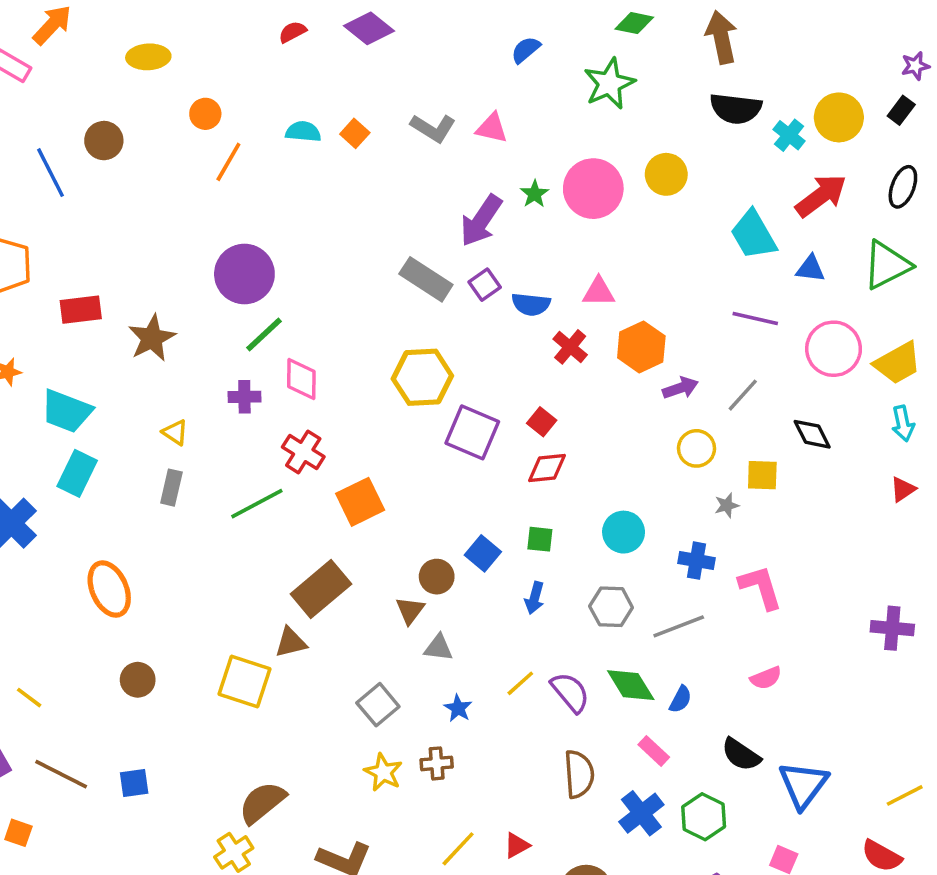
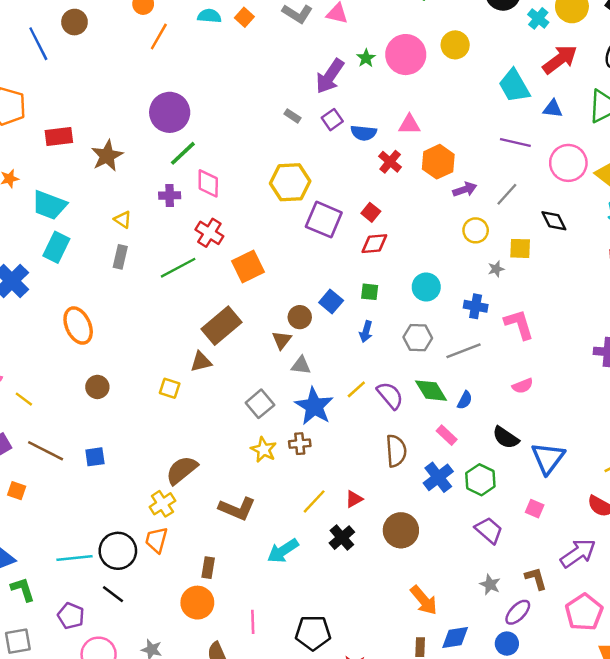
gray rectangle: (426, 279) -> (293, 116), size x0.5
yellow square: (244, 682) -> (170, 388), size x0.6
blue star: (458, 708) -> (314, 406), size x2.0

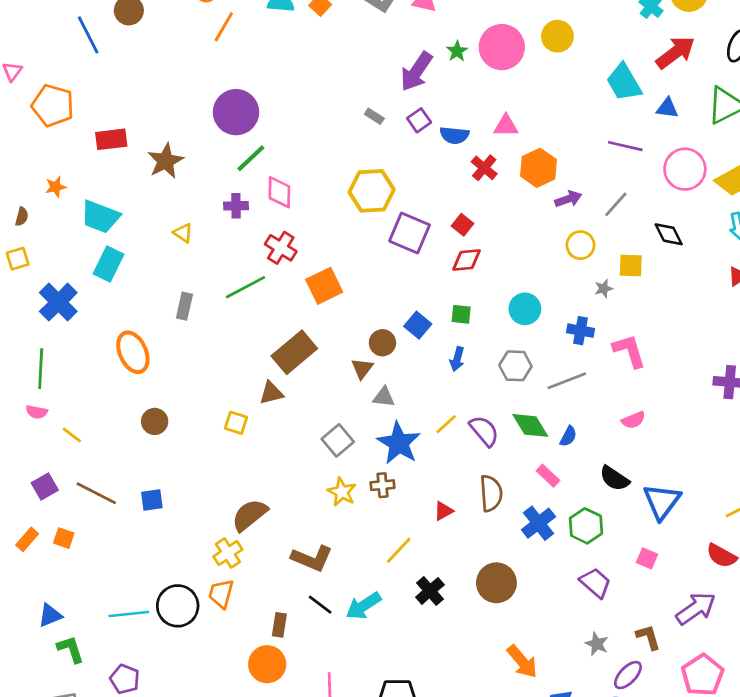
gray rectangle: (120, 257) -> (184, 306), moved
red triangle: (354, 499) -> (444, 511), moved
black line: (113, 594) -> (320, 605), moved

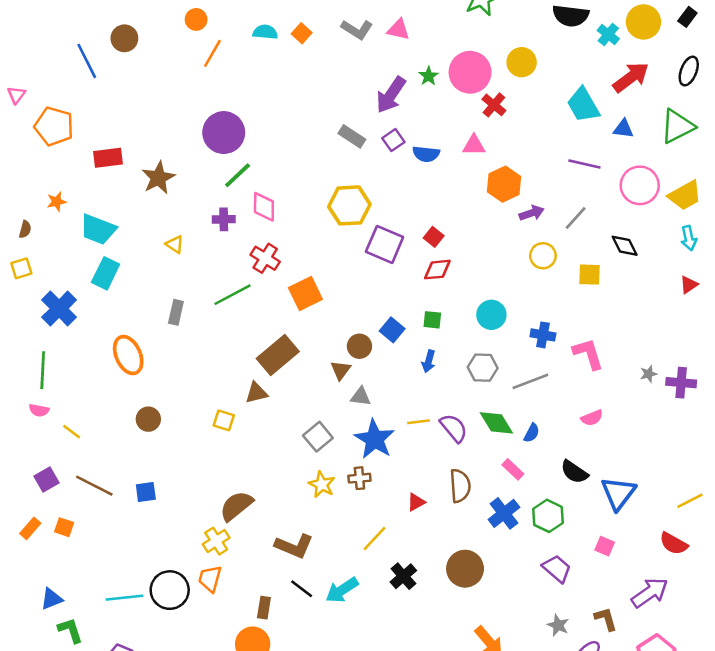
gray rectangle: (374, 116) -> (352, 136), size x1.5
red cross: (484, 168) -> (494, 105), moved
gray star: (604, 288) -> (649, 374), moved
yellow line: (446, 424) -> (419, 422), turned 35

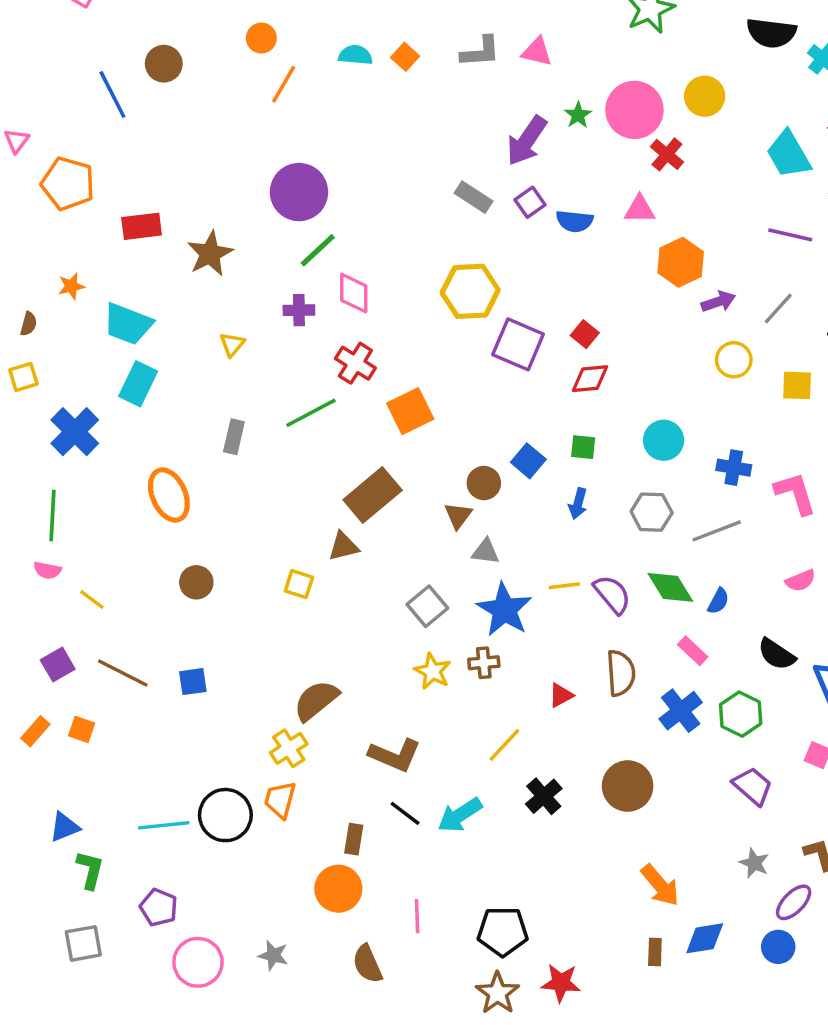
gray L-shape: (357, 30) -> (480, 52), turned -36
yellow triangle: (175, 244) -> (232, 344), turned 36
green L-shape: (70, 630) -> (90, 870), turned 32

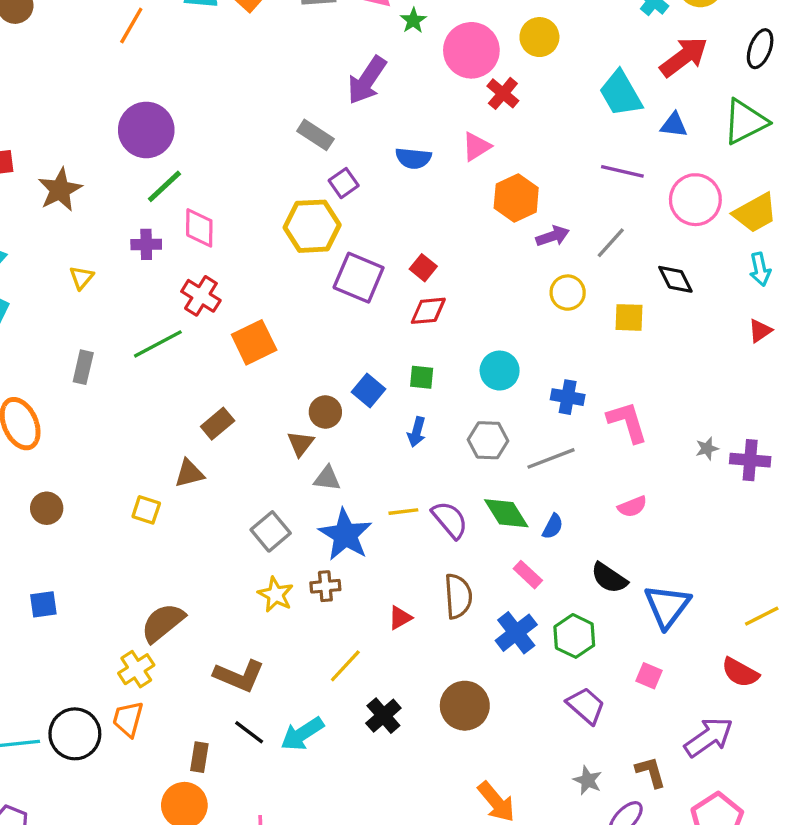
green star: (578, 115) -> (413, 20), moved
purple square: (530, 202) -> (344, 183), moved
pink triangle: (640, 209) -> (476, 147), turned -32
brown rectangle: (373, 495) -> (218, 424), size x0.6

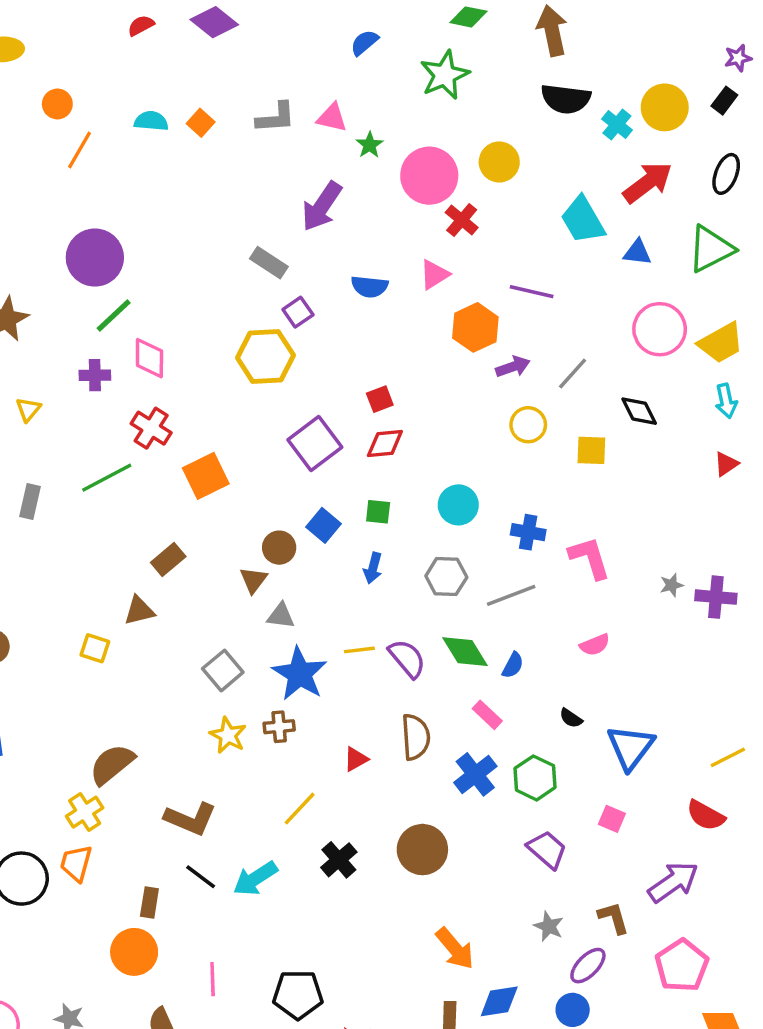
purple line: (622, 171) -> (532, 292), moved
red square: (423, 268) -> (380, 399), turned 30
purple square: (359, 278) -> (315, 443), moved, turned 30
black semicircle: (609, 578) -> (571, 718), size x0.6

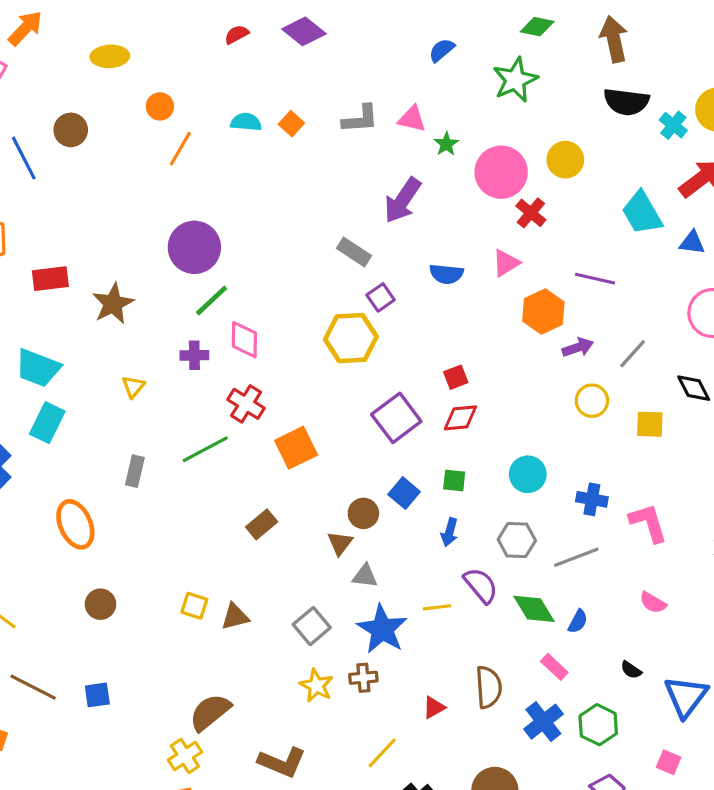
brown triangle: (139, 611) -> (235, 617), moved
pink semicircle: (595, 645) -> (653, 603), turned 52
purple semicircle: (407, 658) -> (481, 585), moved

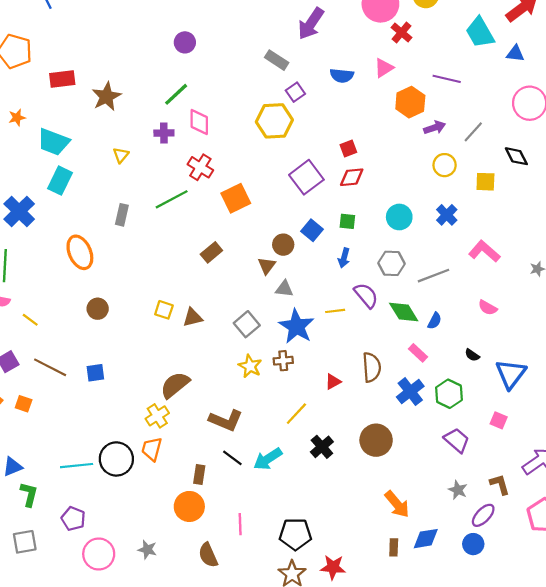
purple circle: (194, 247) -> (185, 42), moved, size x0.6
blue cross: (592, 499) -> (447, 215), moved, turned 35
pink L-shape: (648, 523) -> (484, 251), turned -32

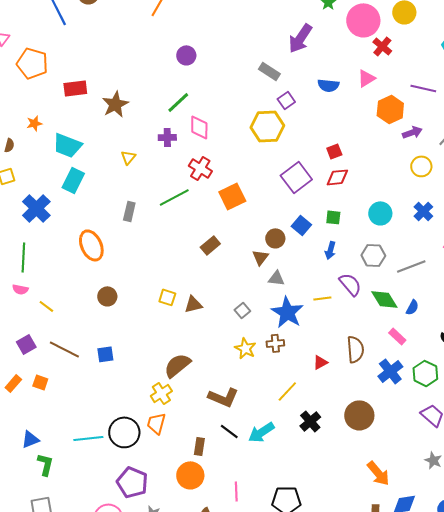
gray square: (247, 324) -> (242, 310), size x0.7
purple pentagon: (73, 519) -> (132, 482), moved, size x1.4

